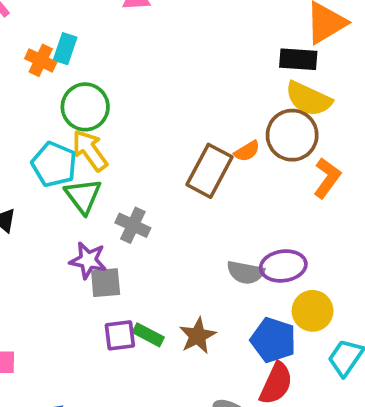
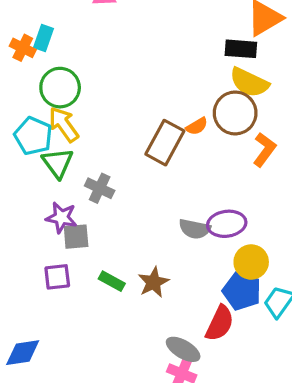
purple square: (120, 335) -> (57, 277), moved
blue pentagon: (273, 340) -> (242, 291), moved

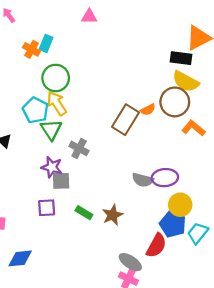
orange L-shape: (264, 150) -> (193, 128), turned -90

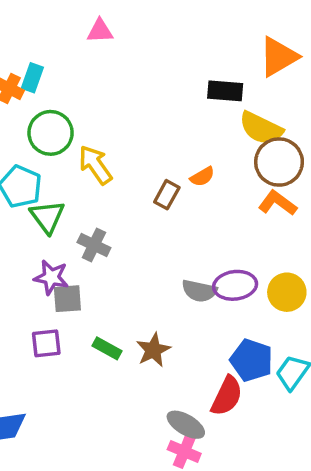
black rectangle: (181, 58) -> (225, 91), moved
brown circle: (175, 102) -> (279, 162), moved
yellow arrow: (57, 103) -> (95, 165), moved
brown rectangle: (125, 120) -> (167, 195), size x0.6
yellow circle: (180, 205) -> (287, 292), moved

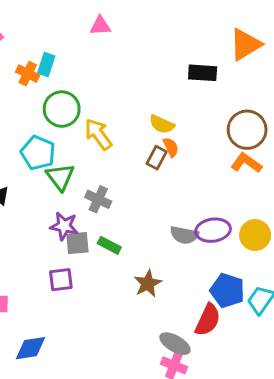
yellow semicircle: (261, 128) -> (162, 124), moved, size x0.7
orange semicircle: (202, 177) -> (171, 147), moved, turned -84
green rectangle: (107, 348) -> (109, 245), moved

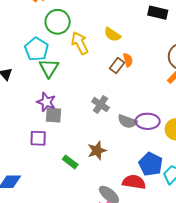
yellow semicircle: (162, 124) -> (112, 35), moved
gray cross: (98, 199) -> (100, 105), moved
green rectangle: (109, 245) -> (70, 162), moved
red semicircle: (208, 320) -> (134, 182), turned -115

